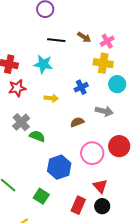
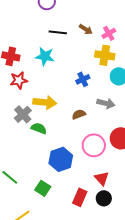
yellow arrow: (51, 98) -> (45, 102), moved, size x1.6

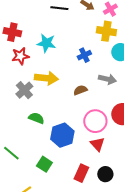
cyan star: (45, 56) -> (46, 43), moved
green semicircle: (39, 128) -> (36, 118), moved
red triangle: (102, 178) -> (97, 144), moved

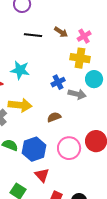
gray arrow: (107, 79) -> (77, 94), moved
blue hexagon: (62, 135) -> (34, 149), moved
red triangle: (97, 144) -> (42, 175), moved

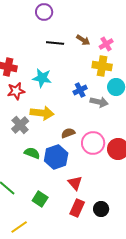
brown semicircle: (54, 117) -> (68, 133), moved
pink circle: (69, 148) -> (93, 143), moved
red triangle: (42, 175) -> (75, 183), moved

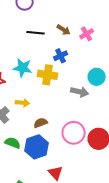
yellow cross: (102, 66) -> (48, 75), moved
blue cross: (80, 90) -> (61, 56), moved
yellow arrow: (42, 113) -> (23, 103), size x0.6
brown semicircle: (68, 133) -> (41, 123), moved

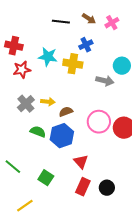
yellow arrow: (23, 103) -> (48, 102), moved

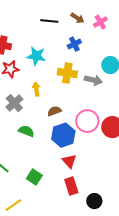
yellow cross: (73, 64) -> (67, 73), moved
yellow arrow: (48, 102) -> (36, 89), moved, turned -104
blue hexagon: (62, 136) -> (63, 135), moved
red rectangle: (83, 187) -> (71, 186), turned -42
black circle: (107, 188) -> (94, 201), moved

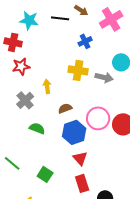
brown arrow: (77, 18) -> (81, 10), moved
pink cross: (100, 22) -> (111, 19), size x1.6
cyan star: (36, 56) -> (29, 20), moved

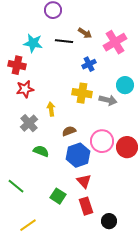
green square: (45, 174) -> (58, 196), moved

